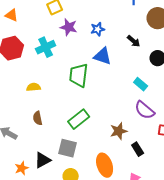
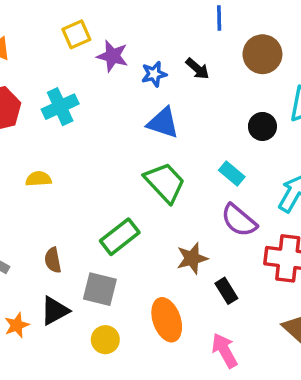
purple star: (69, 27) -> (113, 56), moved
black arrow: (134, 41) -> (197, 69), moved
green trapezoid: (79, 75) -> (165, 182), moved, turned 130
brown semicircle: (38, 118) -> (53, 260), moved

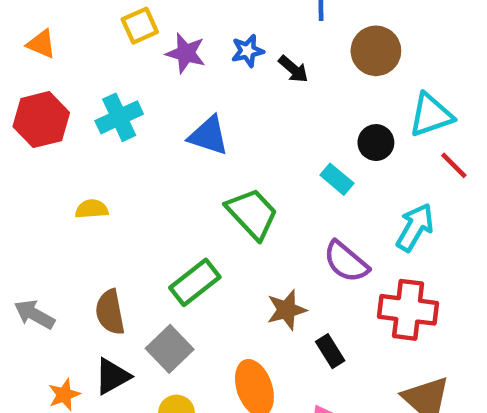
blue star: (154, 74) -> (248, 51), moved
blue triangle: (163, 123) -> (209, 136), moved
cyan rectangle: (232, 173) -> (337, 179), moved
brown semicircle: (53, 260) -> (110, 312), size x1.4
gray square: (100, 289) -> (170, 349), turned 32

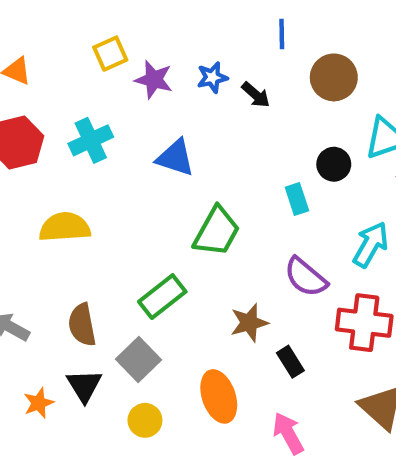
cyan rectangle: (337, 179) -> (297, 199), turned 32
yellow semicircle: (92, 209) -> (65, 227), size x1.6
green trapezoid: (252, 214) -> (217, 232), turned 72
black triangle: (112, 376) -> (84, 386), turned -33

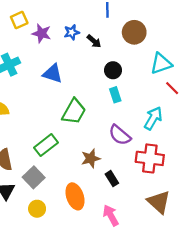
black circle: (334, 164) -> (113, 70), moved

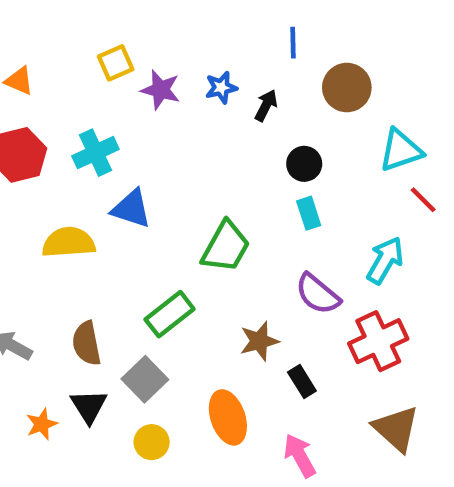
black arrow: (94, 41) -> (266, 105), turned -104
blue triangle: (53, 74) -> (131, 209), moved
red cross: (150, 158) -> (378, 341), turned -32

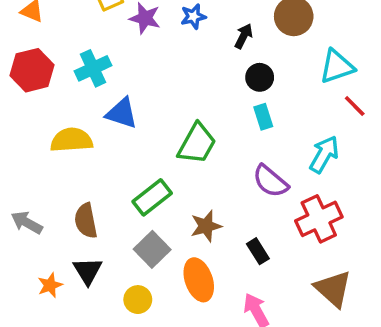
black arrow: (266, 105) -> (244, 36), moved
brown star: (259, 341) -> (206, 226), moved
gray square: (145, 379) -> (152, 249), moved

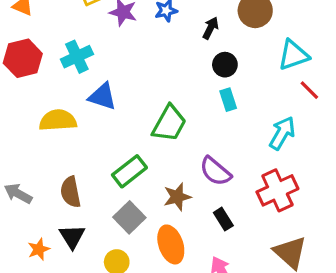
purple semicircle: (270, 181) -> (215, 171), moved

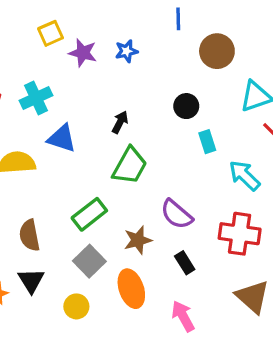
black arrow: (211, 28) -> (120, 122), moved
cyan rectangle: (228, 100) -> (207, 142), moved
cyan arrow: (282, 133) -> (244, 176), turned -76
red cross: (277, 190) -> (240, 234), turned 33

